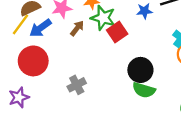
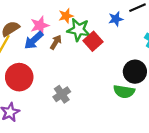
blue arrow: (41, 28) -> (34, 40), moved
black circle: (140, 70) -> (135, 72), moved

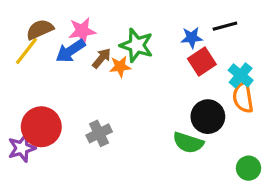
orange star: (66, 16) -> (120, 67), moved
red square: (93, 41) -> (202, 62), moved
red circle: (19, 77) -> (41, 127), moved

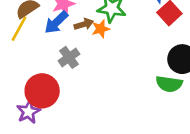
brown arrow: (102, 58) -> (84, 24), turned 42
gray cross: (99, 133) -> (69, 57), moved

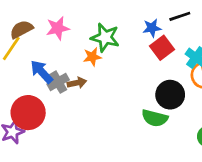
blue arrow: (56, 22) -> (42, 72), moved, turned 85
brown arrow: (84, 24) -> (77, 83), moved

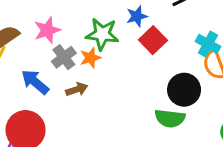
blue star: (152, 28) -> (137, 16), moved
red square: (162, 48) -> (153, 40), moved
gray cross: (58, 82) -> (64, 57), moved

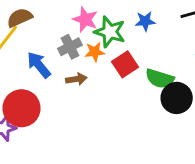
pink star: (47, 30) -> (85, 19), moved, turned 30
red square: (153, 40) -> (125, 64), moved
green semicircle: (170, 118) -> (160, 79), moved

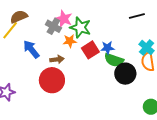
blue star: (145, 21) -> (107, 48), moved
gray cross: (70, 47) -> (53, 26), moved, turned -35
red circle: (21, 108) -> (52, 80), moved

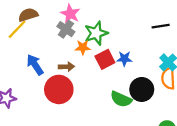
pink star: (64, 19) -> (70, 14), moved
green star: (80, 27) -> (96, 33), turned 30
blue arrow: (31, 49) -> (35, 65), moved
green semicircle: (114, 60) -> (121, 99), moved

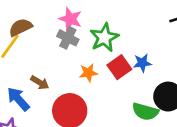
orange star: (83, 47) -> (88, 73), moved
blue arrow: (35, 65) -> (18, 99), moved
brown arrow: (66, 67) -> (40, 83), moved, turned 42

